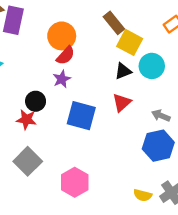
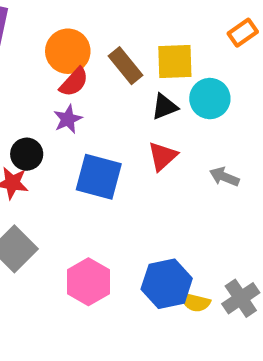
brown rectangle: (114, 23) -> (125, 66), moved
yellow square: (130, 42) -> (175, 61), turned -30
blue hexagon: (158, 146) -> (167, 284), moved

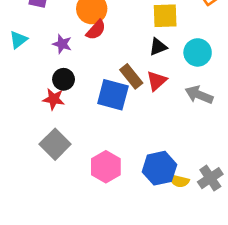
brown rectangle: (125, 66) -> (131, 76), moved
cyan circle: (210, 99) -> (198, 52), moved
purple star: (68, 119) -> (62, 44), moved, turned -30
gray arrow: (224, 177) -> (199, 95), size x1.4

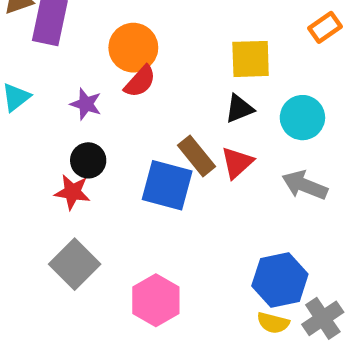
blue hexagon: (159, 168) -> (280, 280), moved

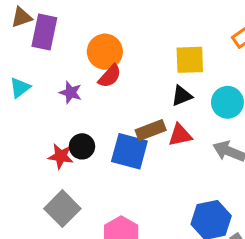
brown rectangle: (196, 156) -> (151, 130), turned -72
black circle: (88, 160) -> (82, 146), moved
red triangle: (237, 163) -> (180, 135), turned 30

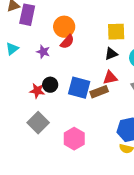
brown rectangle: (151, 130) -> (99, 92), moved

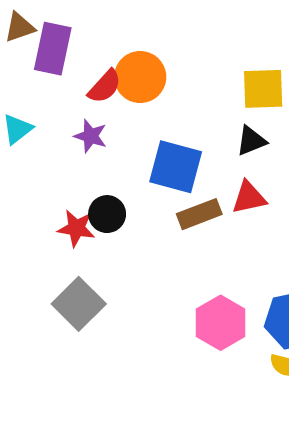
red semicircle: (67, 42) -> (105, 86), moved
blue square: (79, 88) -> (176, 167), moved
brown rectangle: (99, 92) -> (199, 214), moved
pink hexagon: (74, 139) -> (221, 323), moved

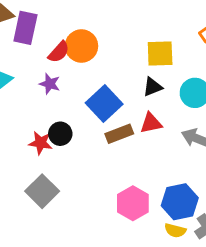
blue square: (176, 167) -> (104, 103), turned 32

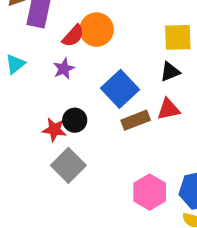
purple star: (50, 84) -> (64, 69), turned 30
gray square: (42, 191) -> (68, 165), moved

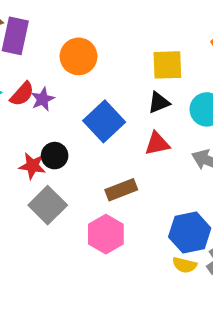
red semicircle: (73, 36) -> (22, 94), moved
brown rectangle: (136, 120) -> (121, 190), moved
pink hexagon: (150, 192) -> (106, 234), moved

